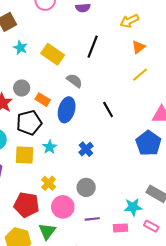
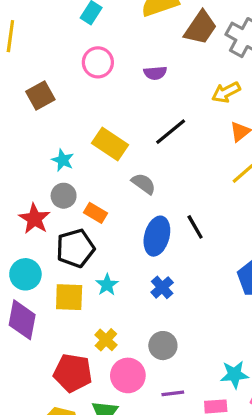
black line: (93, 47) -> (171, 132), turned 30
cyan star: (20, 48) -> (63, 160), moved
blue ellipse: (67, 110) -> (157, 236), moved

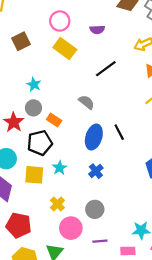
yellow rectangle: (110, 144) -> (65, 49), moved
red pentagon: (73, 373) -> (19, 225), moved

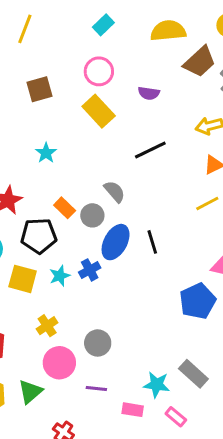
gray circle: (33, 108) -> (92, 215), moved
blue cross: (96, 171) -> (90, 270), moved

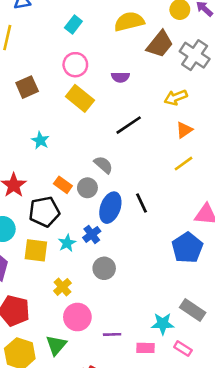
gray circle: (98, 343) -> (104, 268), moved

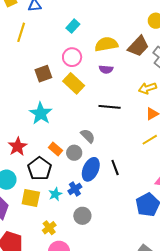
yellow semicircle: (129, 22) -> (106, 44), moved
brown square: (27, 87) -> (43, 74), moved
black line: (129, 125) -> (110, 107), turned 35
cyan star: (40, 140) -> (41, 113), size x1.6
black pentagon: (44, 212) -> (40, 169), turned -30

